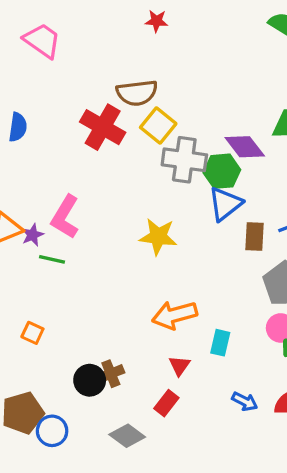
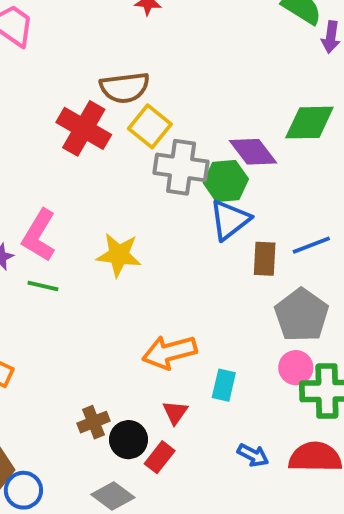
yellow star: (158, 237) -> (119, 255), moved
green line: (52, 259) -> (43, 286), moved
black circle: (90, 380) -> (129, 440), moved

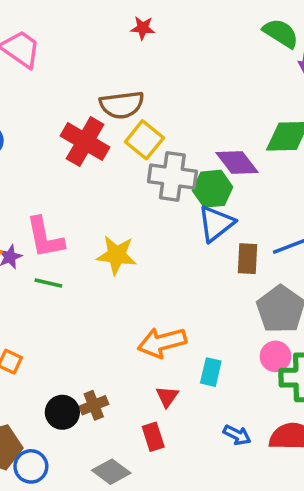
pink L-shape: (39, 235) -> (45, 238), turned -42
black circle: (129, 440) -> (62, 412), moved
red rectangle: (160, 457) -> (153, 437), turned -56

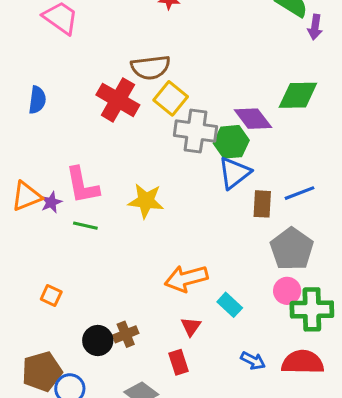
cyan rectangle: (211, 372) -> (230, 305), turned -60

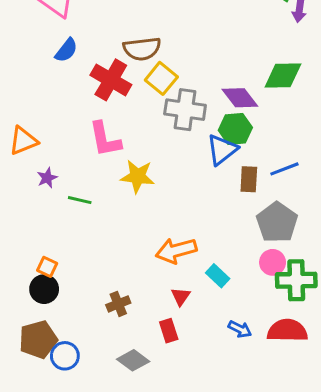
blue semicircle: (37, 100) -> (66, 50), moved, turned 30
green hexagon: (231, 142) -> (235, 129), moved
pink L-shape: (82, 185) -> (105, 139), moved
orange triangle: (26, 196) -> (23, 141), moved
black circle: (98, 341) -> (44, 289), moved

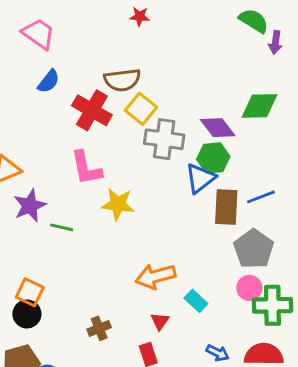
purple star: (47, 178) -> (30, 206), size x1.6
brown rectangle: (249, 179) -> (226, 207), size x1.4
orange square: (47, 267) -> (30, 292), size x1.4

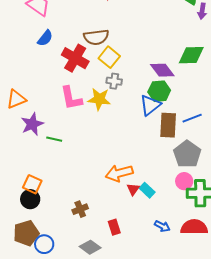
gray cross: (164, 139) -> (114, 81), moved, size x0.6
yellow star: (118, 204) -> (99, 99), moved
red triangle: (160, 321) -> (133, 189), moved

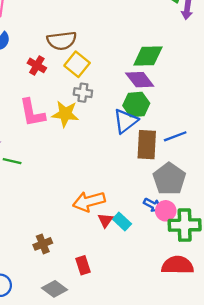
green diamond: (191, 55) -> (148, 56), moved
red cross: (75, 58) -> (37, 65), size x0.6
blue arrow: (162, 226) -> (153, 205), moved

